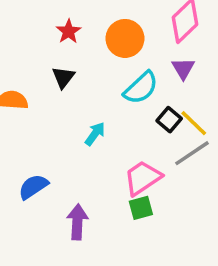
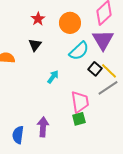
purple triangle: (183, 68) -> (103, 40), size x1.6
pink trapezoid: (143, 178) -> (80, 102), turned 115
blue semicircle: (33, 187) -> (18, 135), moved, turned -48

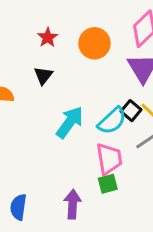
cyan semicircle: (79, 51) -> (112, 121), moved
cyan arrow: (53, 77) -> (70, 122), size x1.6
purple arrow: (43, 127) -> (73, 204), moved

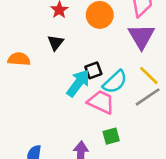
black square: (131, 111) -> (93, 70), moved, turned 30
pink trapezoid: (109, 159) -> (101, 102), moved, turned -56

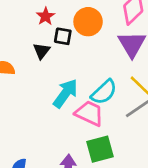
black square: (93, 70) -> (63, 36), moved, turned 30
green square: (111, 136) -> (100, 149), size x1.5

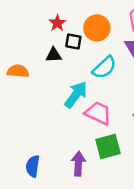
black triangle: (42, 51) -> (54, 55), turned 49
cyan semicircle: (104, 92) -> (104, 67), moved

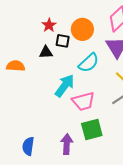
pink trapezoid: (98, 113) -> (83, 101), turned 140

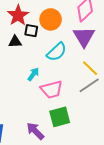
red star: (49, 25) -> (18, 15), size x1.5
cyan arrow: (65, 86) -> (33, 74), size x0.6
purple arrow: (67, 144) -> (35, 131), turned -48

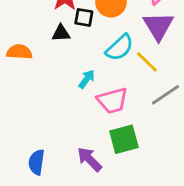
yellow line: (90, 68) -> (147, 62), moved

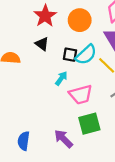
black square: (84, 17) -> (70, 55), moved
black triangle: (61, 33) -> (42, 44), turned 40

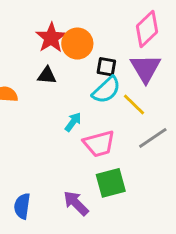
orange circle: (80, 20) -> (77, 44), moved
black triangle: (42, 44) -> (47, 75), turned -32
black square: (70, 55) -> (106, 67), moved

